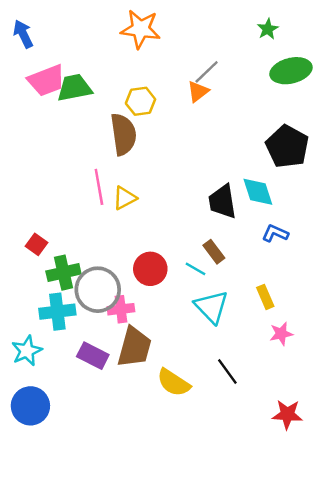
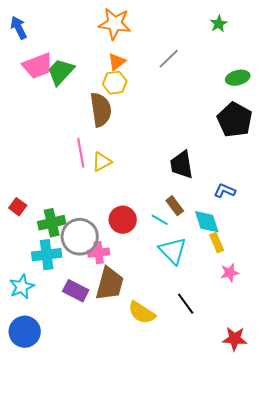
green ellipse: (291, 71) -> (238, 78), moved, size x0.7
green trapezoid: (74, 88) -> (61, 72), turned -36
orange triangle: (198, 91) -> (117, 62), moved
cyan diamond: (258, 192) -> (207, 222), moved
red square: (37, 244) -> (18, 207), moved

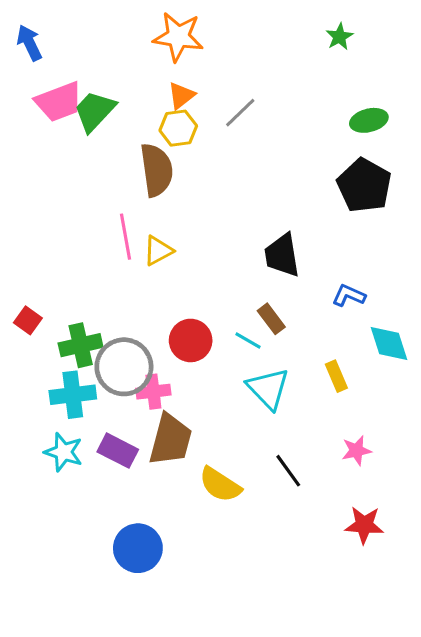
gray line: (169, 59) -> (240, 113), moved
cyan diamond: (207, 222) -> (389, 344), moved
pink star: (230, 273) -> (356, 451), moved
cyan star: (22, 287) -> (64, 452), moved, turned -30
blue circle: (25, 332) -> (138, 548), moved

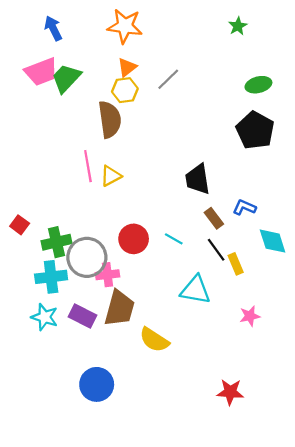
blue arrow: (29, 43) -> (53, 28), moved
brown rectangle: (271, 319) -> (214, 218), moved
cyan triangle: (268, 389) -> (195, 290), moved, turned -36
black line: (288, 471) -> (216, 250), moved
red star: (364, 525) -> (230, 392), moved

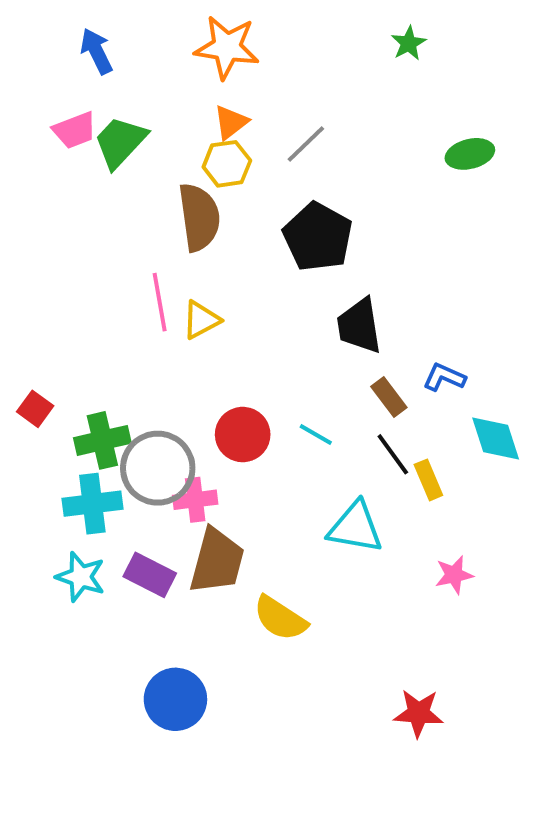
green star: (238, 26) -> (409, 43), moved
pink trapezoid: (41, 72) -> (75, 130), size x0.7
black pentagon: (255, 130) -> (318, 237), moved

